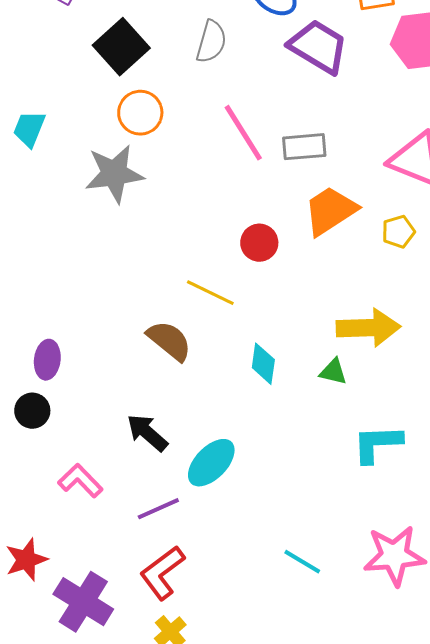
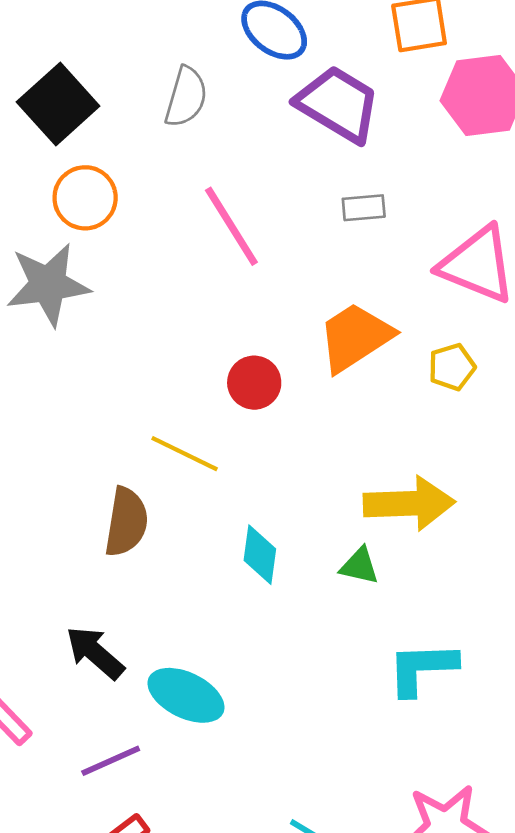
gray rectangle: (304, 147) -> (364, 208), moved, size x0.7
brown semicircle: (169, 341) -> (126, 522), turned 60
cyan ellipse: (211, 463) -> (186, 695), turned 72

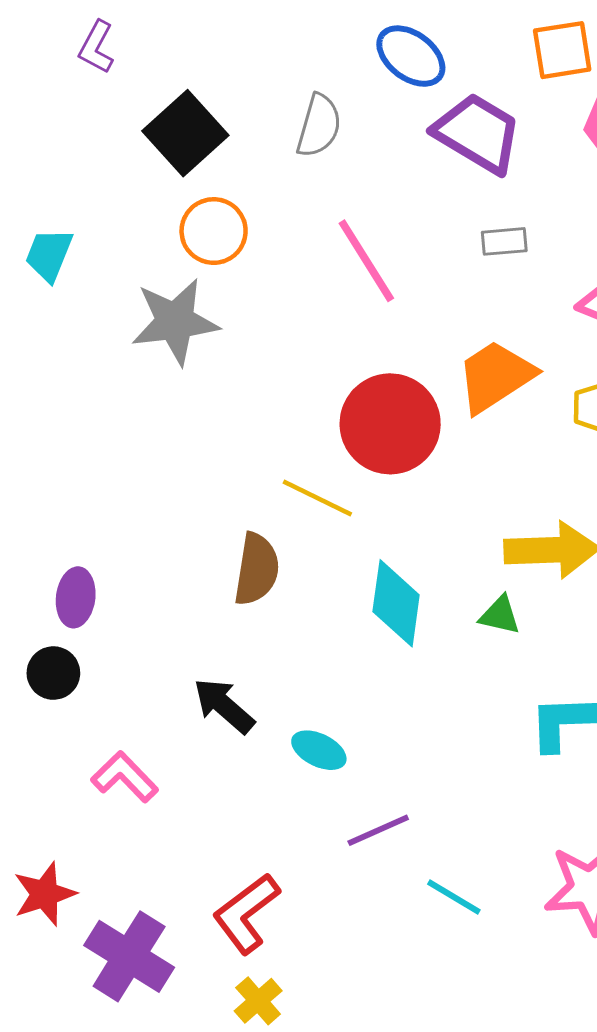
red circle: (254, 383) -> (390, 424), size x1.8
cyan diamond: (260, 555) -> (396, 603), size x1.4
cyan ellipse: (186, 695) -> (319, 750), size x0.7
purple line: (111, 761) -> (378, 830), moved

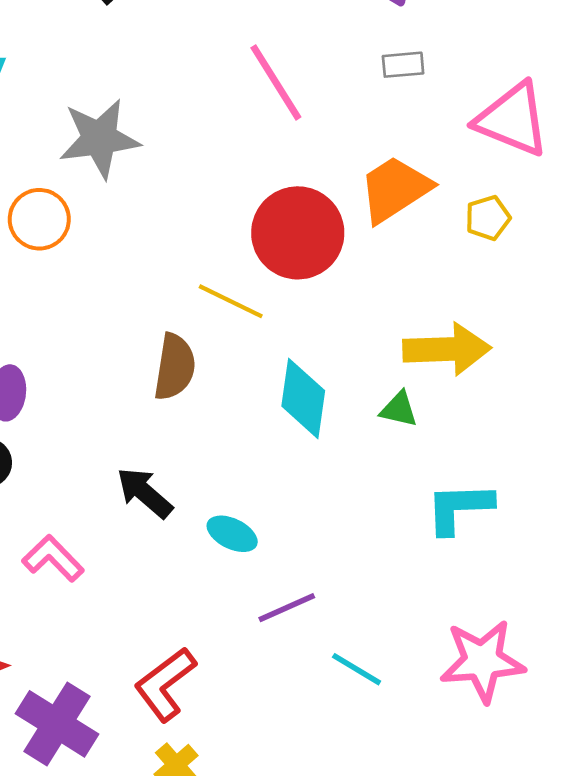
orange circle: (214, 231) -> (39, 219), moved

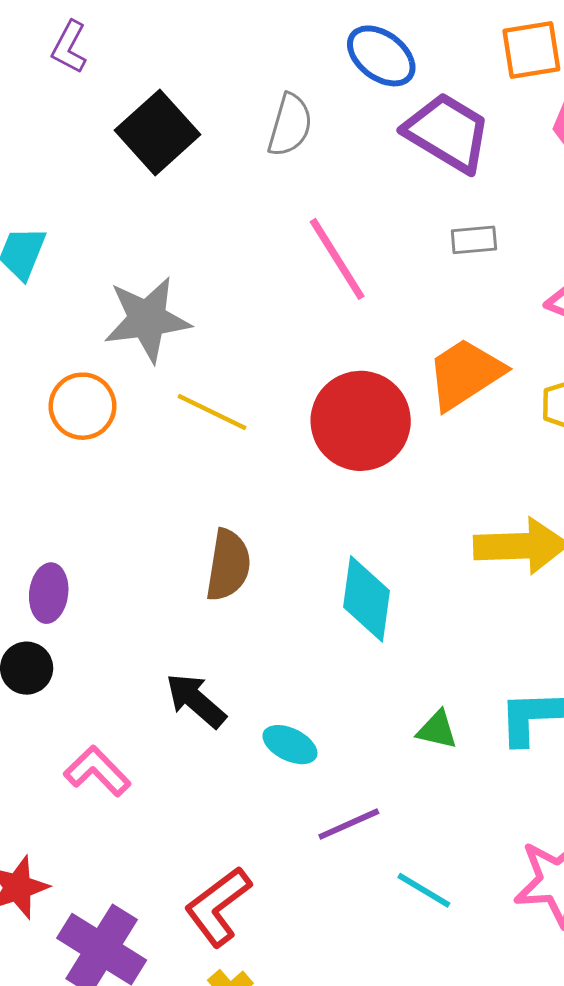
yellow line: (231, 301) -> (212, 412), moved
green triangle: (399, 409) -> (437, 730), moved

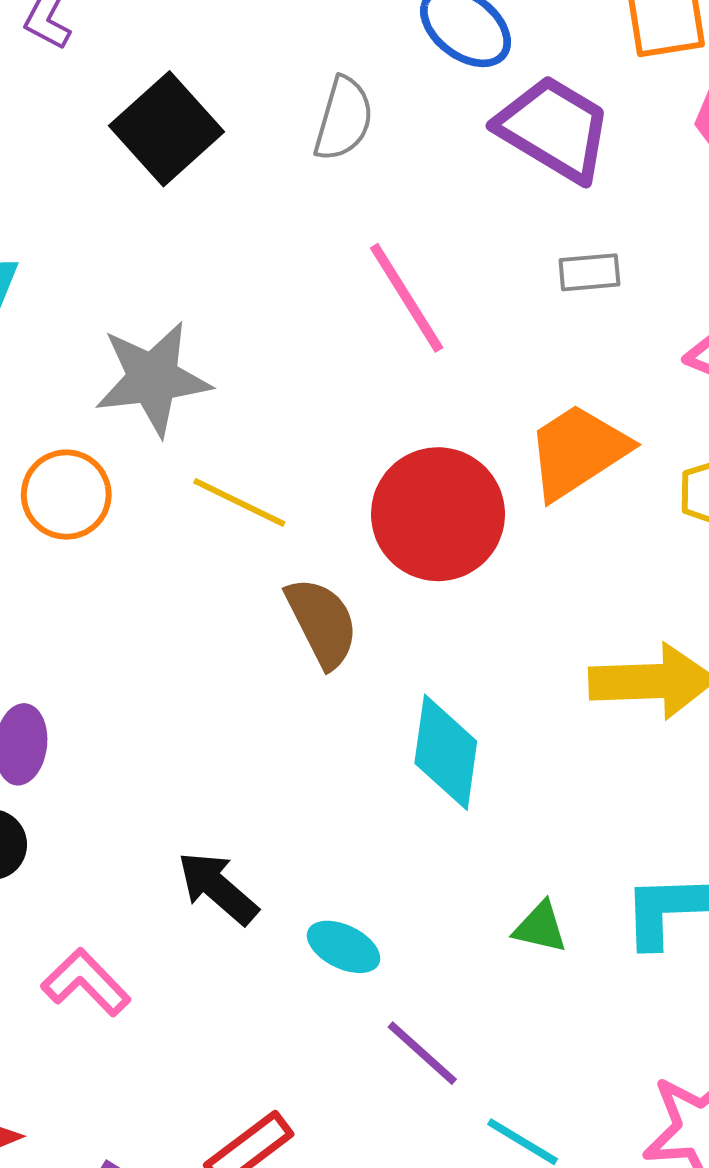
brown semicircle: (228, 565) -> (322, 622), moved, turned -36
purple line: (349, 824) -> (422, 1053), turned 66

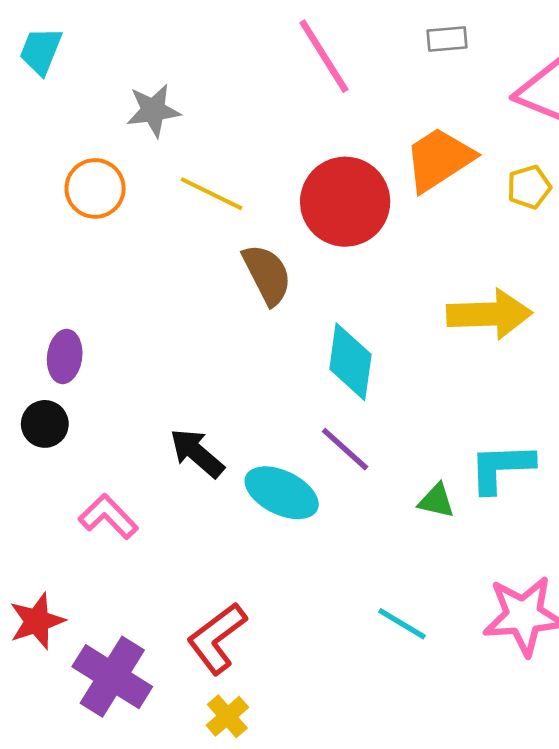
gray star: (153, 378) -> (153, 110), size x0.7
green triangle: (540, 927) -> (436, 501), moved
cyan ellipse: (344, 947) -> (282, 493), size x1.5
purple line: (422, 1053) -> (345, 449), moved

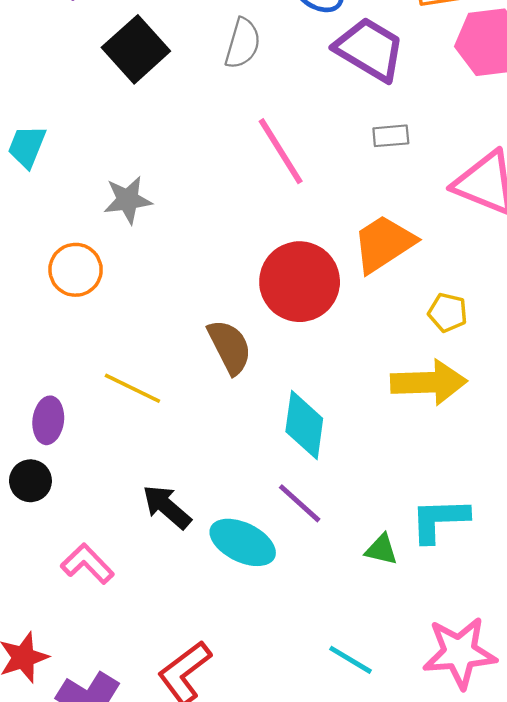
yellow pentagon: (529, 187) -> (448, 312), moved, turned 30
yellow line: (211, 194) -> (132, 388), moved

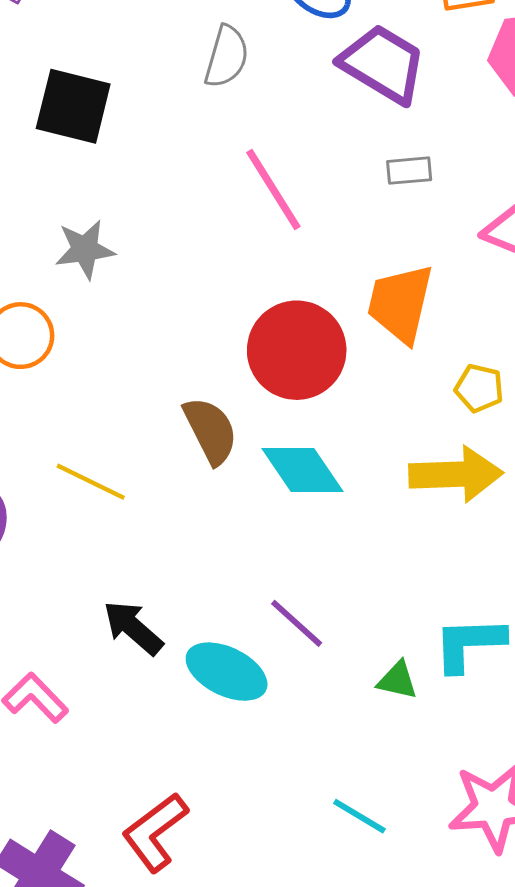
black square: (136, 49) -> (73, 106), moved, turned -34
orange trapezoid: (384, 244) -> (400, 303), turned -44
cyan diamond: (304, 425) -> (303, 470), moved, turned -42

